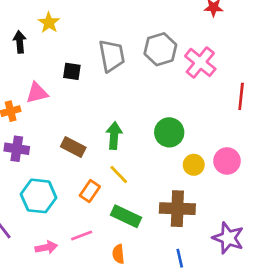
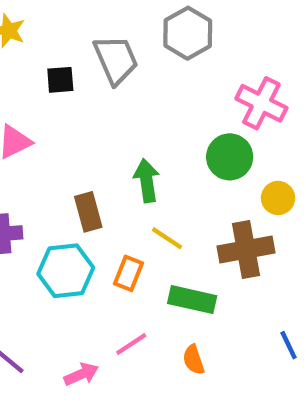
pink cross: (200, 62) -> (261, 103), moved
black square: (72, 71) -> (60, 80), moved
brown rectangle: (73, 147) -> (88, 212), turned 60
cyan hexagon: (39, 196) -> (66, 271), moved
brown cross: (177, 209) -> (246, 249), moved

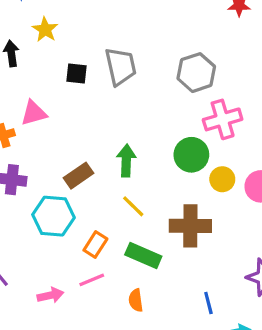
gray hexagon: (188, 33) -> (196, 73), moved
pink cross: (261, 103) -> (223, 119), turned 36
yellow circle: (278, 198) -> (222, 179), moved
brown rectangle: (88, 212) -> (79, 176), turned 60
orange rectangle: (129, 273) -> (95, 245), moved

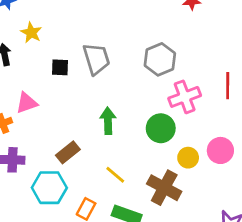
green arrow: (126, 161) -> (108, 121), moved
yellow circle: (222, 179) -> (188, 158), moved
brown cross: (190, 226) -> (164, 188), turned 32

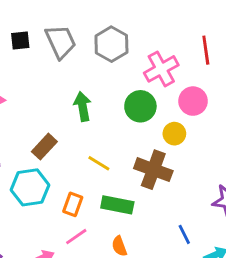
gray hexagon: (160, 59) -> (111, 44), moved
black square: (60, 67) -> (20, 41), moved
pink circle: (220, 150) -> (193, 101), moved

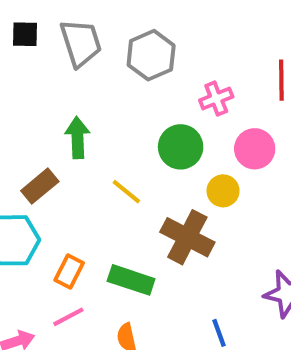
pink cross: (161, 69) -> (216, 99), size x0.7
green arrow: (83, 106) -> (77, 138), moved
yellow line: (99, 163) -> (126, 192), moved

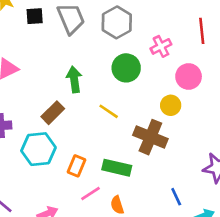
green circle: (181, 147) -> (126, 68), moved
pink line: (68, 317) -> (90, 194), moved

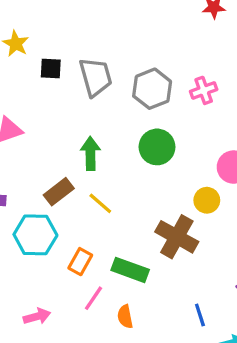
pink cross: (161, 46) -> (204, 90), moved
yellow line: (109, 111) -> (100, 203), moved
pink line: (90, 194) -> (94, 298), turned -30

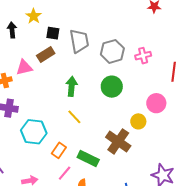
brown rectangle: (59, 192) -> (46, 55), moved

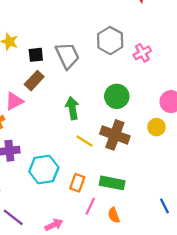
gray hexagon: (112, 51) -> (110, 41), moved
brown cross: (118, 141) -> (115, 135), moved

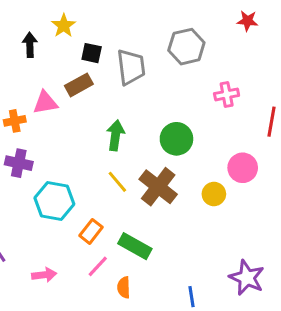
gray hexagon: (110, 41) -> (186, 47), moved

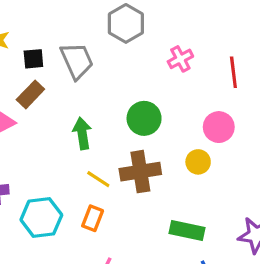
brown cross: (158, 187) -> (140, 172), turned -30
orange rectangle: (91, 231) -> (93, 218), moved
green rectangle: (135, 246) -> (187, 231), moved

